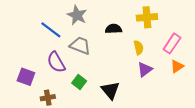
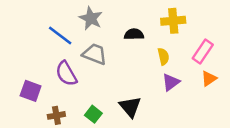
green square: (79, 82) -> (93, 114), moved

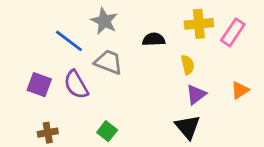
pink rectangle: (203, 52) -> (233, 32), moved
purple square: (31, 91) -> (39, 85), moved
black triangle: (130, 107) -> (188, 127), moved
brown cross: (56, 115) -> (48, 133), moved

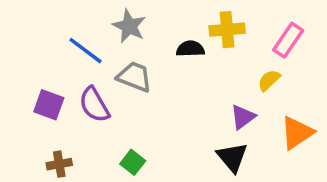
yellow cross: (199, 24) -> (227, 30), moved
yellow semicircle: (188, 65) -> (269, 80), moved, turned -120
orange triangle: (240, 90) -> (297, 133), moved, size x1.5

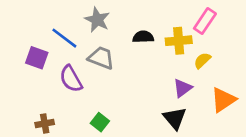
yellow cross: (227, 30) -> (179, 41), moved
pink rectangle: (288, 40) -> (205, 21), moved
purple square: (49, 105) -> (37, 58), moved

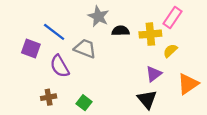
gray star: (97, 20) -> (98, 16), moved
brown cross: (45, 123) -> (49, 97), moved

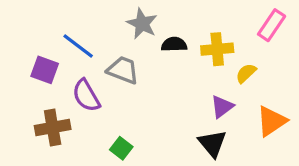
pink rectangle: (173, 18) -> (272, 25), moved
brown cross: (49, 97) -> (53, 128), moved, size x1.5

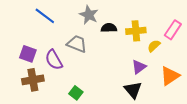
pink rectangle: (272, 25) -> (173, 30), moved
blue line: (78, 46) -> (45, 16), moved
purple square: (45, 70) -> (28, 54), moved

